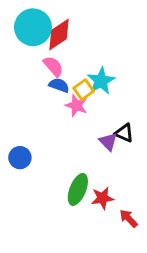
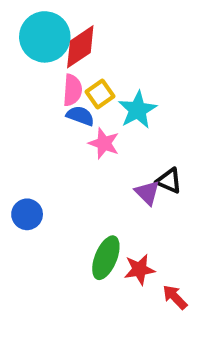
pink semicircle: (53, 66) -> (72, 90), turned 45
yellow square: (84, 90) -> (100, 94), moved

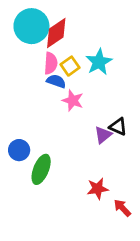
cyan star: (137, 110) -> (99, 62), moved
purple triangle: (147, 193) -> (103, 135), turned 36
green ellipse: (106, 258) -> (41, 169), moved

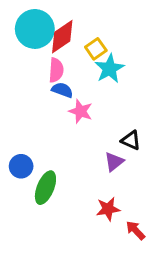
yellow square: (70, 66) -> (96, 49), moved
purple triangle: (103, 135) -> (114, 162), moved

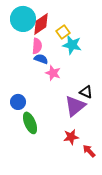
cyan star: (110, 69) -> (72, 45), turned -30
purple triangle: (114, 162) -> (75, 106), size x1.6
blue circle: (21, 166) -> (18, 102), moved
green ellipse: (45, 188) -> (30, 123), turned -45

